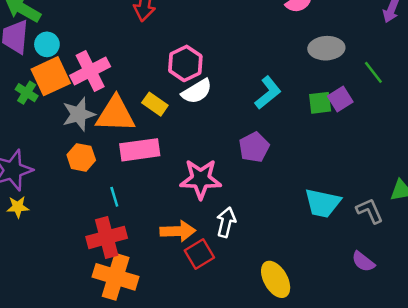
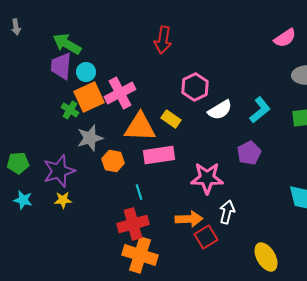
white semicircle: (197, 91) -> (220, 110), moved
gray star: (79, 114) -> (90, 138), moved

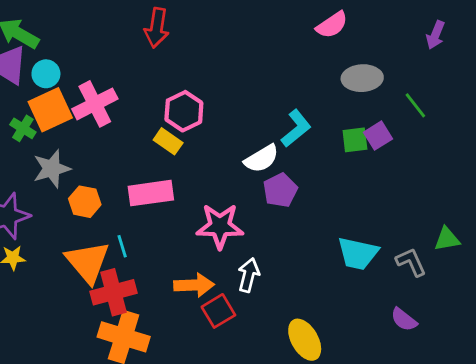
pink hexagon: (195, 87) -> (184, 111), moved
white semicircle: (220, 110) -> (262, 159), moved
orange triangle: (140, 127) -> (88, 262), moved, turned 48

